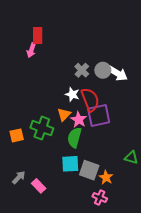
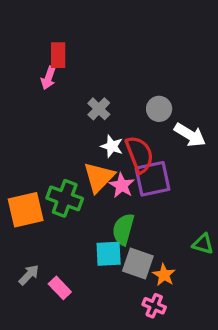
gray cross: (82, 70) -> (99, 109), moved
white arrow: (118, 73) -> (190, 135), moved
orange triangle: (64, 114) -> (99, 177), size x1.5
orange square: (17, 135) -> (26, 210), size x1.6
green semicircle: (74, 138) -> (123, 229), moved

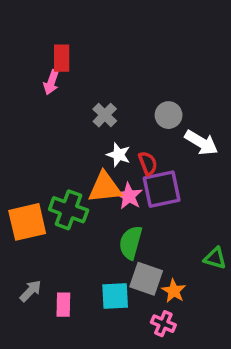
red semicircle: (140, 154) -> (148, 163), size x0.6
orange triangle: (99, 177) -> (105, 187), turned 40
cyan square: (109, 254) -> (115, 296), moved
pink rectangle: (60, 288) -> (63, 305), turned 45

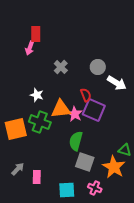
white star: (119, 155) -> (37, 95), moved
purple square: (162, 189) -> (94, 110), turned 35
orange star: (174, 291) -> (114, 167), moved, size x1.6
cyan square: (115, 296) -> (67, 190), moved

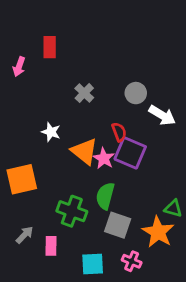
pink arrow: (30, 48) -> (19, 67), moved
orange triangle: (61, 109) -> (84, 151), turned 45
green cross: (40, 122) -> (72, 211), moved

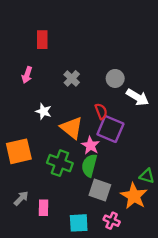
pink arrow: (19, 67) -> (27, 75), moved
pink star: (104, 158) -> (90, 145), moved
green cross: (72, 211) -> (60, 163), moved

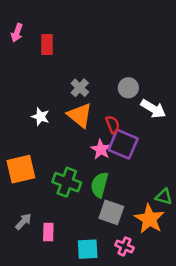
pink arrow: (27, 75) -> (17, 33), moved
white star: (43, 111) -> (40, 117), moved
orange triangle: (72, 128) -> (80, 115), moved
pink star: (90, 145) -> (101, 149), moved

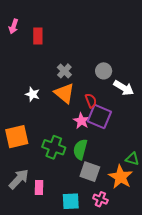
gray arrow: (23, 222) -> (19, 179), size x1.5

